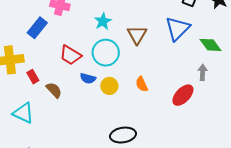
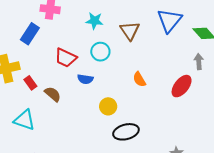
cyan star: (103, 21) -> (94, 21), turned -30
cyan circle: (106, 53) -> (100, 52), size x0.7
yellow circle: (109, 86) -> (108, 106), moved

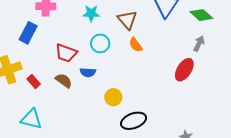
gray arrow: (199, 62) -> (199, 44), turned 35
orange semicircle: (139, 79) -> (136, 45), moved
brown semicircle: (53, 94) -> (64, 81), moved

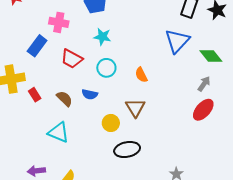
brown triangle: (127, 20) -> (135, 108), moved
red trapezoid: (66, 53) -> (72, 59), moved
red ellipse: (184, 70) -> (203, 110), moved
cyan triangle: (31, 119) -> (59, 132), moved

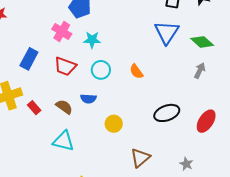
pink cross: (59, 22) -> (62, 32), moved, turned 30
brown triangle: (135, 108) -> (140, 158), moved, turned 30
red ellipse: (203, 110) -> (206, 121), moved
black ellipse: (127, 149) -> (167, 113), moved

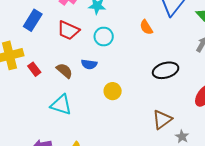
orange semicircle: (136, 71) -> (146, 27), moved
black ellipse: (167, 113) -> (166, 70), moved
brown triangle: (140, 158) -> (162, 120), moved

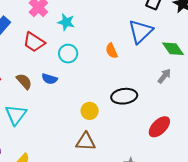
yellow circle: (113, 91) -> (90, 111), moved
cyan triangle: (61, 105) -> (16, 115), turned 40
brown triangle: (162, 120) -> (86, 142), moved, turned 30

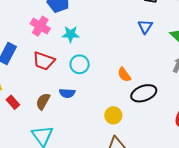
blue triangle: (141, 31) -> (145, 27), size x0.6
orange semicircle: (112, 51) -> (124, 75), moved
brown semicircle: (24, 81) -> (43, 101), turned -96

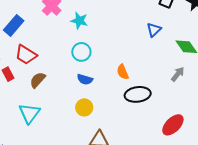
red trapezoid: (44, 61) -> (26, 55), moved
blue semicircle: (67, 93) -> (85, 79), moved
yellow circle: (113, 115) -> (84, 107), moved

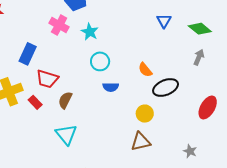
cyan star: (79, 21) -> (90, 32), turned 30
yellow circle: (84, 107) -> (145, 114), moved

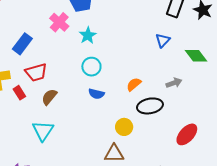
gray arrow: (199, 57) -> (174, 83), moved, turned 35
orange semicircle: (145, 70) -> (134, 84), turned 77
red trapezoid: (47, 79) -> (36, 72), turned -45

